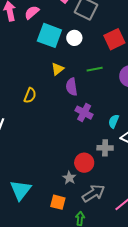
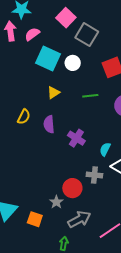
purple semicircle: (72, 87) -> (49, 124), moved
orange square: (58, 202) -> (35, 219), moved

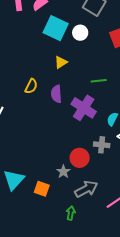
green line: (90, 96) -> (99, 81), moved
purple cross: (76, 138) -> (84, 108), size x1.4

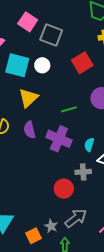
yellow triangle: (61, 62) -> (28, 98), size x1.5
gray star: (63, 172) -> (51, 226), moved
orange square: (42, 189) -> (33, 236), moved, turned -35

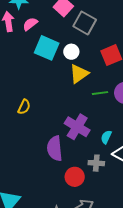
yellow triangle: (28, 98) -> (79, 74), moved
green line: (69, 109) -> (100, 93), moved
purple semicircle: (30, 130) -> (55, 148), moved, size x1.4

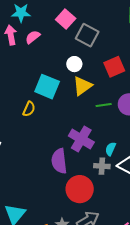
cyan square: (47, 48) -> (47, 87), moved
yellow semicircle: (24, 107) -> (29, 109), moved
gray cross: (96, 163) -> (102, 166), moved
red circle: (75, 177) -> (80, 189), size x1.4

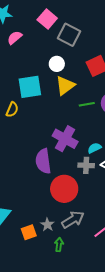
cyan square: (47, 87) -> (30, 87), turned -30
cyan semicircle: (111, 149) -> (94, 148), turned 40

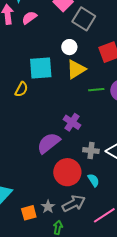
purple cross: (65, 139) -> (72, 122), size x0.7
cyan semicircle: (94, 148) -> (93, 180), moved, turned 80
purple semicircle: (43, 161) -> (49, 143), turned 55

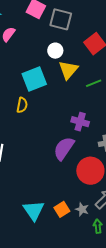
orange square: (29, 213) -> (62, 209), moved

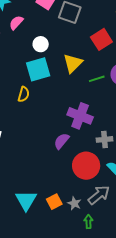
white circle: (55, 51) -> (41, 44), moved
purple cross: (80, 122) -> (80, 116), size x1.4
purple semicircle: (64, 148) -> (62, 141), size x0.7

